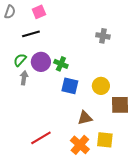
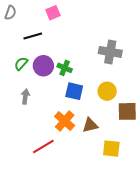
pink square: (39, 12) -> (53, 13), moved
gray cross: (103, 36) -> (110, 52), moved, size x1.5
gray arrow: (24, 78) -> (25, 97), moved
orange cross: (80, 145) -> (65, 121), moved

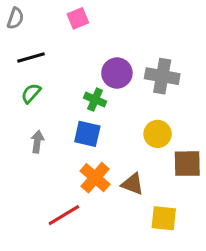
black line: (33, 36) -> (31, 57), moved
purple circle: (43, 66) -> (117, 73), moved
blue square: (74, 91) -> (87, 134), moved
brown triangle: (90, 125) -> (133, 184), turned 35

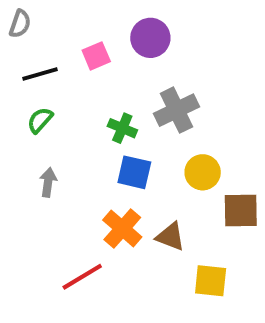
pink square: (78, 18) -> (96, 56), moved
purple circle: (117, 73) -> (150, 38), moved
gray cross: (162, 76) -> (176, 110), moved, turned -36
blue square: (87, 134) -> (134, 172), moved

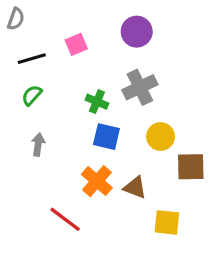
purple circle: (150, 38) -> (137, 32), moved
red line: (82, 277) -> (65, 219), turned 68

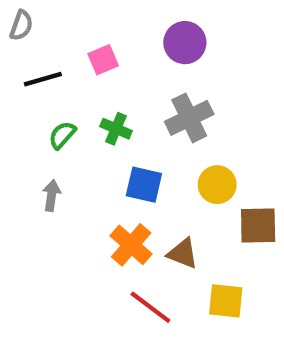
green semicircle: (32, 95) -> (62, 135), moved
green cross: (97, 102) -> (116, 129), moved
red line: (65, 219) -> (150, 307), moved

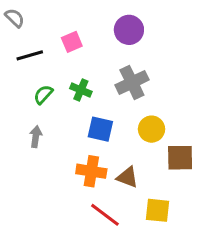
gray semicircle: (21, 25) -> (15, 18), turned -65
orange cross: (131, 245) -> (91, 171), turned -32

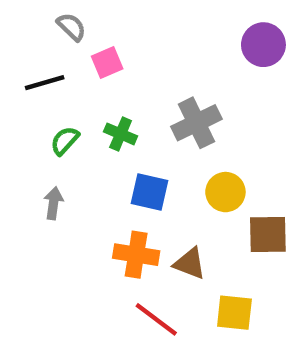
gray semicircle: (15, 18) -> (71, 27), moved
purple circle: (129, 30) -> (263, 45), moved

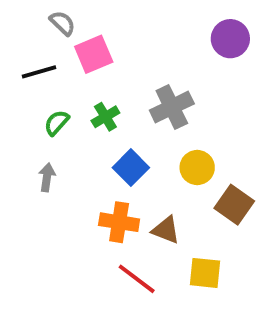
pink square: (107, 63) -> (94, 54), size x1.4
green cross: (121, 134) -> (105, 117), turned 36
blue square: (150, 192) -> (131, 168), turned 32
brown square: (268, 234) -> (234, 205), turned 36

